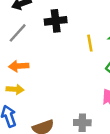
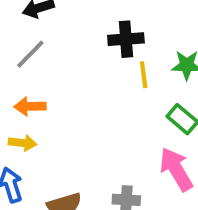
black cross: (56, 21) -> (126, 39), moved

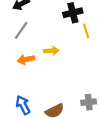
yellow arrow: (22, 143) -> (51, 51), moved

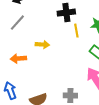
orange arrow: (26, 60) -> (18, 59), moved

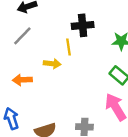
yellow line: (76, 31) -> (69, 47), moved

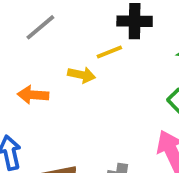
yellow line: (69, 47) -> (109, 52), turned 70

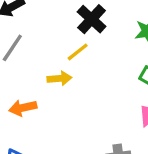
black cross: (135, 21) -> (92, 19), turned -32

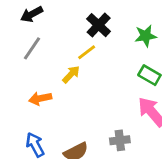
yellow arrow: (59, 78) -> (71, 74), turned -42

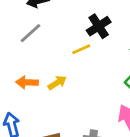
yellow arrow: (71, 74) -> (57, 83), moved

